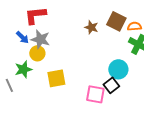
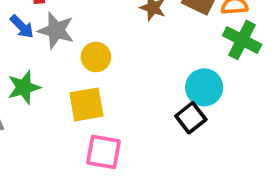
yellow circle: (37, 53) -> (96, 57), moved
pink square: (95, 94) -> (104, 152), moved

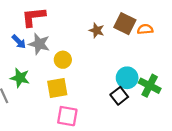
green cross: (242, 40) -> (150, 86), moved
green star: (24, 87) -> (20, 78), turned 30

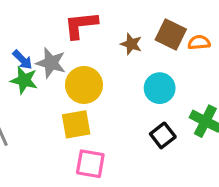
red L-shape: (33, 17) -> (81, 25), moved
yellow circle: (63, 60) -> (84, 85), size x1.5
green star: (20, 78) -> (24, 80), moved
cyan circle: (127, 78) -> (160, 88), moved

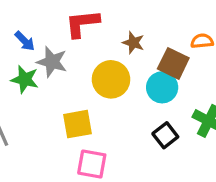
brown square: (171, 35) -> (173, 63), moved
blue arrow: (23, 60) -> (25, 41), moved
yellow circle: (84, 85) -> (111, 79), moved

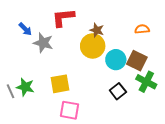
brown square: (173, 63) -> (137, 61), moved
green star: (25, 79) -> (25, 87), moved
yellow circle: (111, 79) -> (93, 46), moved

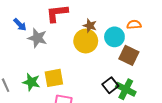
cyan circle: (116, 60) -> (114, 37), moved
green cross: (146, 82) -> (126, 89), moved
green star: (25, 87) -> (31, 82), moved

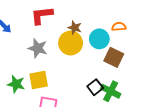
gray star: (37, 38) -> (38, 48), moved

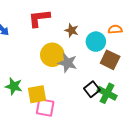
yellow circle: (71, 43) -> (52, 55), moved
gray star: (38, 48) -> (67, 63), moved
yellow square: (39, 80) -> (37, 94), moved

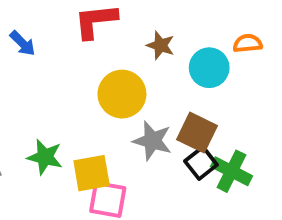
brown square: (110, 60) -> (197, 133), moved
gray star: (67, 63) -> (152, 141), moved

